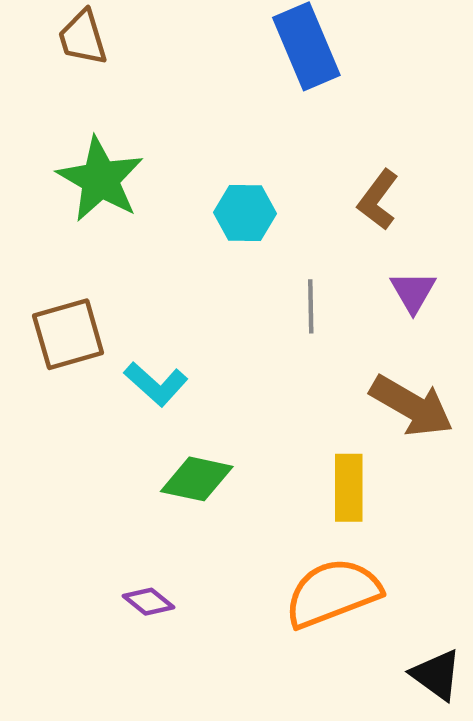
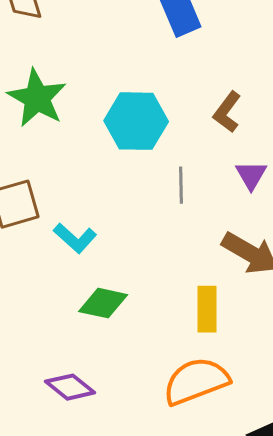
cyan hexagon: (245, 213) -> (136, 121), size x1.5
purple diamond: (149, 602) -> (70, 387), size x1.4

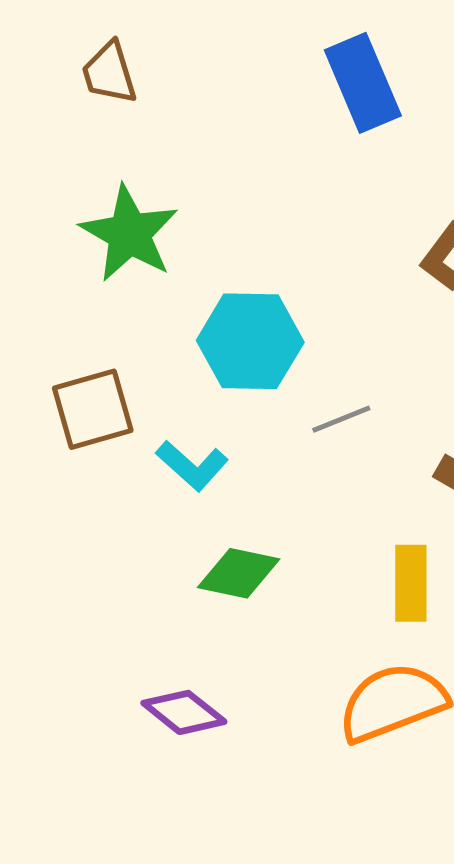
cyan hexagon: (136, 121) -> (250, 341), moved
gray line: (181, 185) -> (341, 419), moved, turned 69

